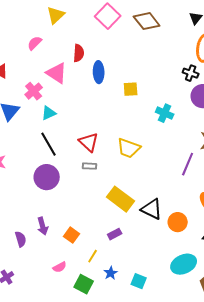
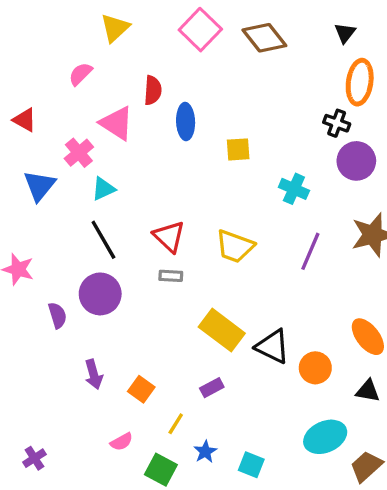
purple line: (188, 164) -> (310, 251), moved
purple semicircle: (21, 239) -> (57, 315), moved

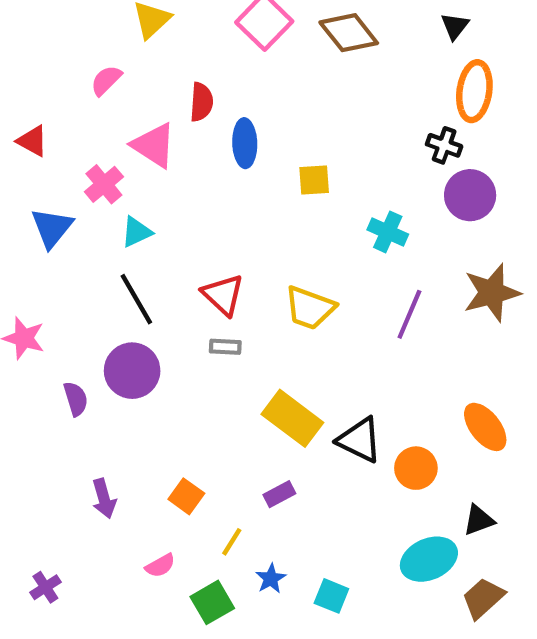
purple arrow: (94, 374) -> (104, 498), moved
black triangle: (368, 391) -> (479, 520), moved, turned -30
green square: (161, 470) -> (212, 602), turned 32

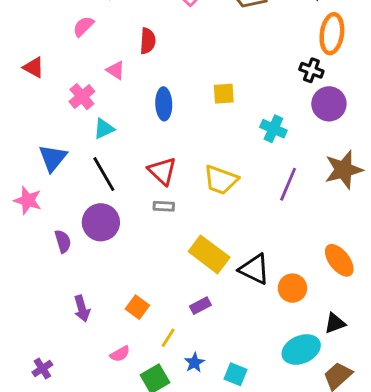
blue ellipse: (245, 143) -> (164, 104), moved
pink triangle: (154, 145) -> (116, 70), size x0.6
blue triangle: (52, 228) -> (53, 158), moved

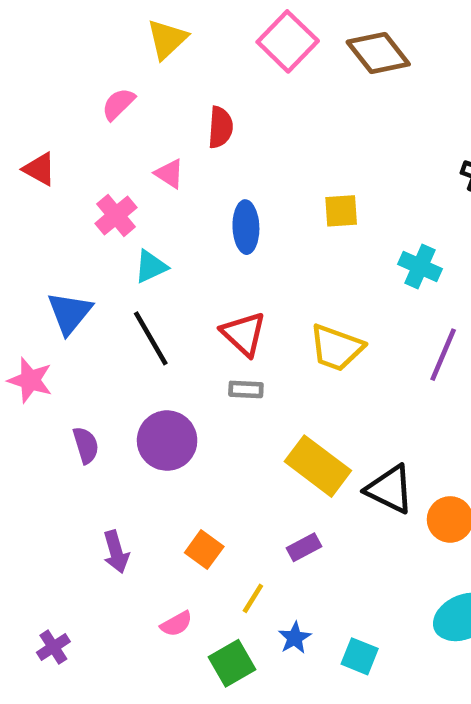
purple circle: (101, 222) -> (167, 441), moved

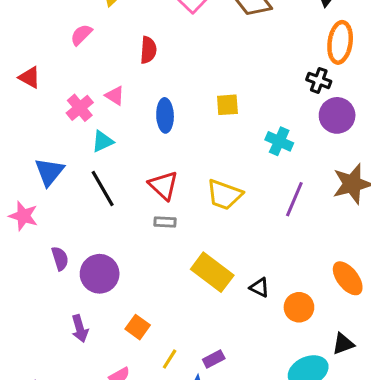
pink triangle: (169, 174) -> (115, 96), moved
purple circle: (167, 441) -> (100, 274), moved
black triangle: (390, 489) -> (259, 287), size x0.6
purple rectangle: (304, 547) -> (214, 359), moved

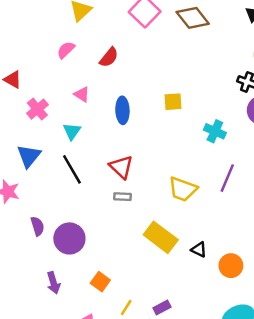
pink semicircle: (81, 35) -> (66, 50), moved
red semicircle: (148, 50) -> (109, 57), turned 35
pink cross: (80, 108) -> (37, 109), moved
cyan triangle: (103, 141) -> (72, 131), turned -30
yellow trapezoid: (224, 195) -> (183, 189), moved

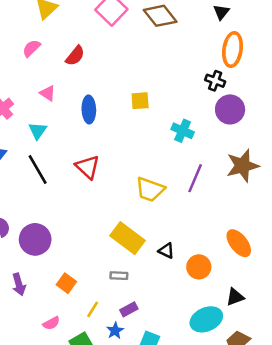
gray rectangle: (122, 197) -> (119, 276), moved

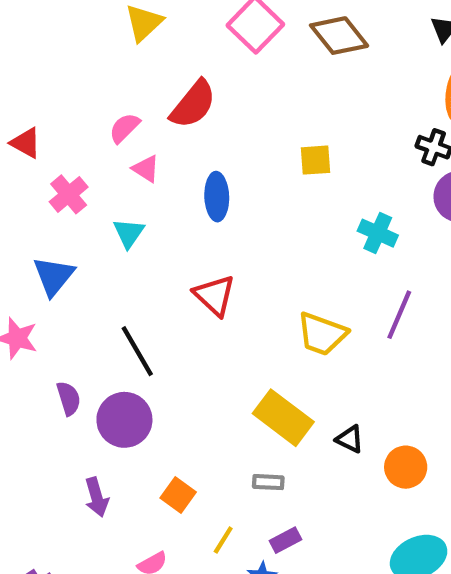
pink semicircle: (31, 48) -> (124, 128), moved
red semicircle: (75, 56) -> (193, 104), size x1.4
yellow square: (140, 101) -> (315, 160), moved
black line: (38, 169) -> (137, 351), moved

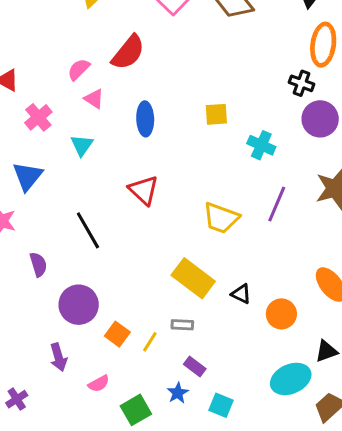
yellow square: (315, 160) -> (216, 114), moved
purple circle: (124, 420) -> (79, 305), moved
purple arrow: (97, 497) -> (58, 357), moved
yellow line: (223, 540) -> (150, 342), moved
purple rectangle: (285, 540) -> (195, 367), turned 65

